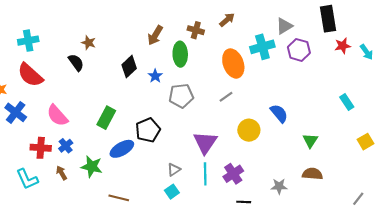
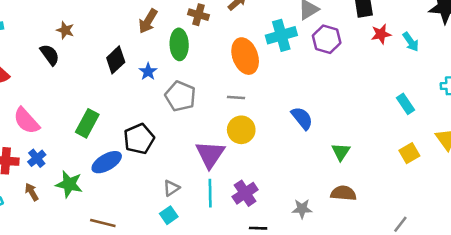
gray pentagon: (181, 96) -> (180, 96), turned 30
gray line: (226, 97) -> (236, 97), turned 40
cyan rectangle: (347, 102) -> (406, 104), moved
yellow circle: (249, 130) -> (241, 130), moved

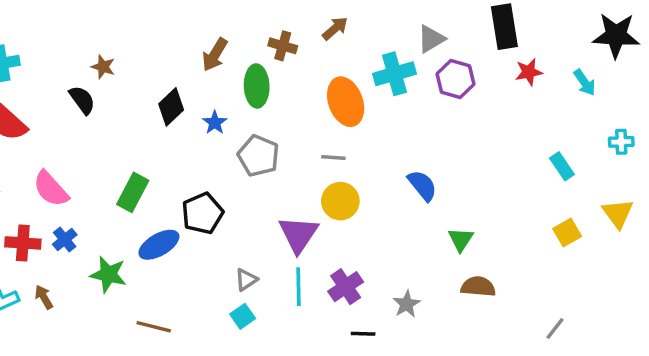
cyan arrow: (411, 42) -> (585, 82), moved
green triangle: (341, 152) -> (461, 239), moved
brown arrow: (32, 192) -> (44, 297), moved
gray star: (302, 209) -> (407, 304), moved, turned -30

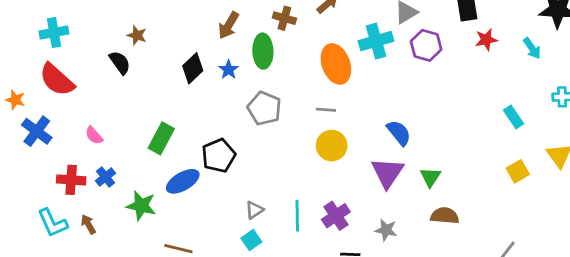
blue star: (215, 123) -> (229, 70), moved
pink semicircle: (51, 189) -> (94, 136), size x0.6
purple triangle: (298, 234) -> (387, 173), moved
gray star: (407, 304) -> (386, 230), turned -30

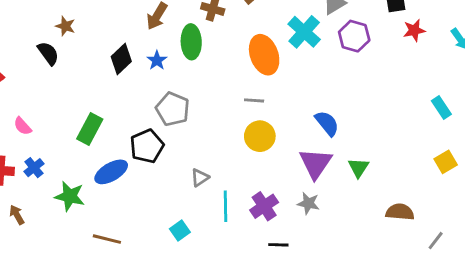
cyan cross: (376, 41) -> (304, 32), turned -32
gray pentagon: (264, 108) -> (173, 109), moved
gray triangle: (254, 210) -> (200, 178), moved
brown semicircle: (445, 216) -> (400, 212), moved
gray star: (386, 230) -> (308, 203), moved

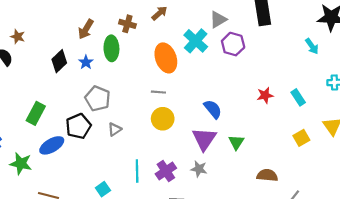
red star: (414, 30) -> (265, 95), moved
gray triangle: (200, 178) -> (115, 129), moved

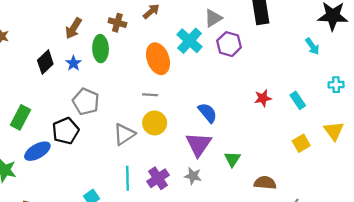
gray triangle: (115, 129) -> (124, 134), moved, size x1.5
green triangle: (236, 142) -> (232, 159), moved

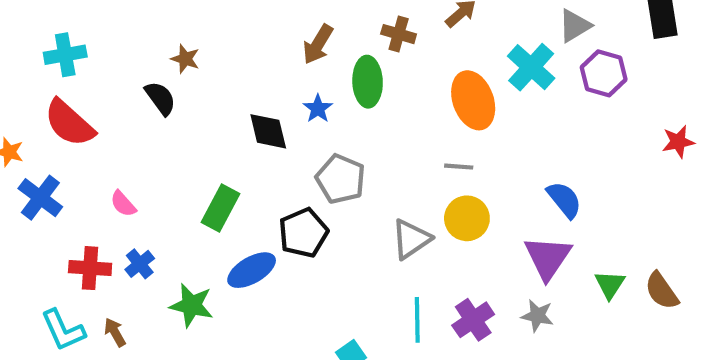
black diamond: (45, 62) -> (268, 131), moved, turned -60
red star: (263, 98) -> (678, 142), moved
brown semicircle: (265, 183) -> (662, 291), moved, turned -130

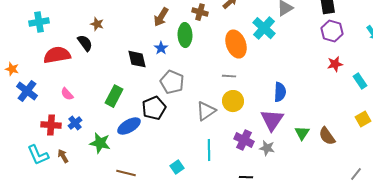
purple hexagon: (604, 73) -> (332, 31), moved
red semicircle: (69, 123) -> (57, 55), moved, turned 128
blue semicircle: (564, 200) -> (280, 92), turned 42
purple cross: (473, 320) -> (244, 140), moved, turned -30

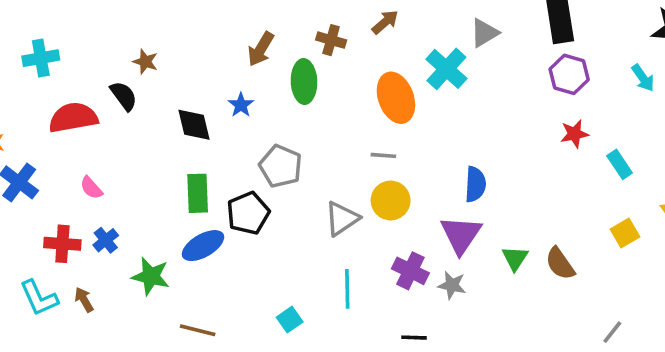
blue star: (161, 48) -> (241, 105), moved
black diamond: (137, 59) -> (194, 125), moved
green rectangle: (114, 96) -> (198, 193), moved, turned -30

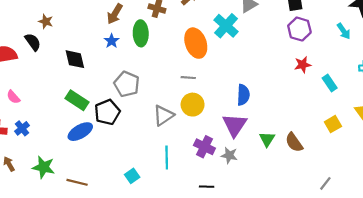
blue star: (241, 105) -> (112, 41), moved
green rectangle: (198, 193) -> (77, 100), turned -55
green star: (151, 276) -> (44, 167), moved

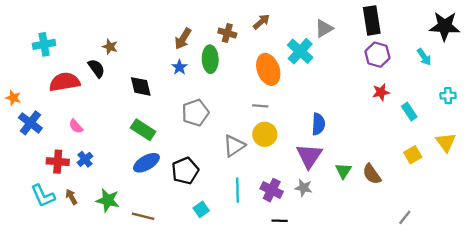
gray pentagon: (127, 84) -> (195, 113), turned 30
black pentagon: (107, 112) -> (185, 171), moved
purple cross: (204, 147) -> (272, 190), moved

